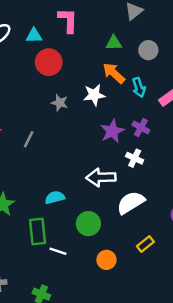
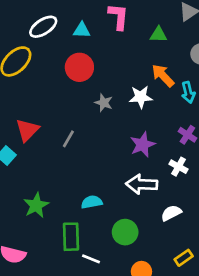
green triangle: (114, 43) -> (158, 35), moved
red circle: (49, 62) -> (79, 67), moved
purple star: (112, 131) -> (143, 145), moved
white semicircle: (131, 203) -> (171, 213), size x0.7

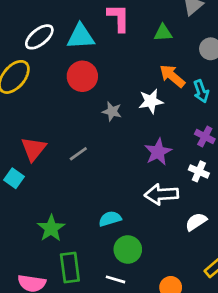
cyan triangle: (82, 30) -> (81, 36), size x1.5
gray line: (68, 139) -> (78, 154), turned 30
green circle: (125, 232) -> (128, 249), moved
green rectangle: (71, 237) -> (70, 268), moved

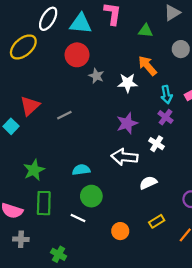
white ellipse: (39, 37) -> (48, 19), turned -30
cyan arrow: (201, 91) -> (166, 95), moved
gray star: (112, 111) -> (96, 76), moved

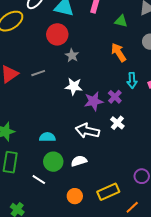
white star: (128, 83) -> (74, 86), moved
gray line: (64, 115) -> (38, 73), moved
purple cross: (166, 117) -> (115, 97), moved
white semicircle: (148, 183) -> (79, 161), moved
yellow rectangle: (157, 221) -> (108, 192), size x1.5

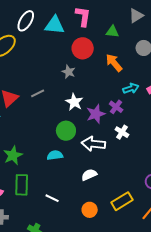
red circle: (57, 34) -> (83, 48), moved
cyan arrow: (132, 80) -> (131, 88), turned -98
white star: (74, 86) -> (74, 102), turned 30
green circle: (53, 162) -> (66, 131), moved

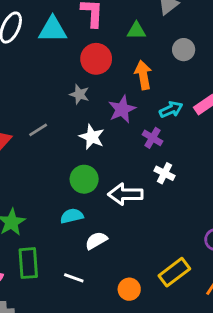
orange arrow: (114, 63) -> (143, 75), turned 36
purple star: (96, 114) -> (122, 109), moved
white semicircle: (89, 175) -> (96, 241), moved

